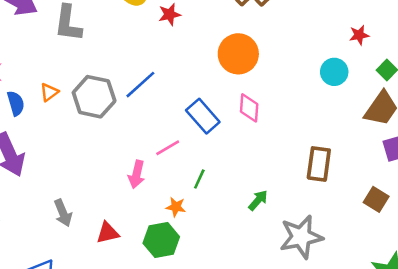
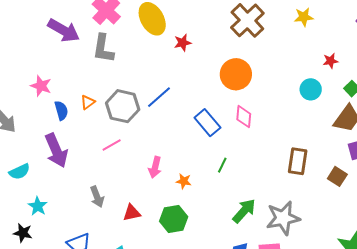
pink line: (168, 148) -> (112, 145), moved
green line: (199, 179) -> (222, 165), moved
brown square: (376, 199) -> (337, 176), moved
green arrow: (258, 200) -> (244, 211), moved, size x1.5
orange star: (176, 207) -> (184, 181), moved

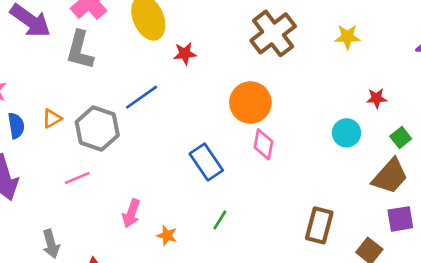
blue line: (159, 97) -> (142, 97), moved
pink diamond: (244, 117) -> (263, 144), moved

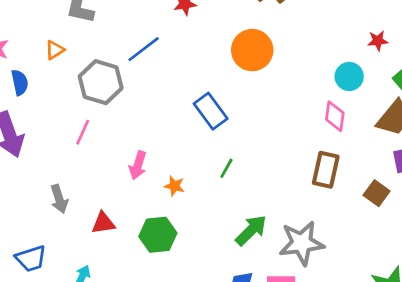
orange triangle: (52, 118) -> (55, 50), moved
pink diamond: (263, 144) -> (335, 116), moved
pink line: (77, 178) -> (83, 132), turned -40

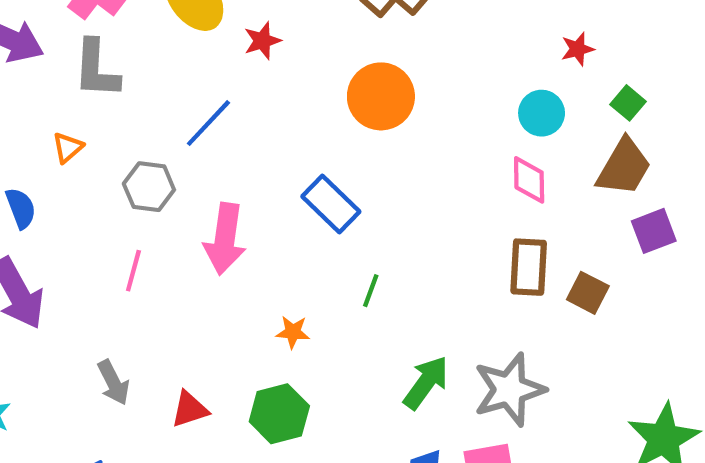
gray hexagon: (101, 82) -> (149, 187), size x0.7
pink arrow: (138, 165) -> (225, 239), moved, size x1.5
brown square: (377, 193) -> (588, 293), moved

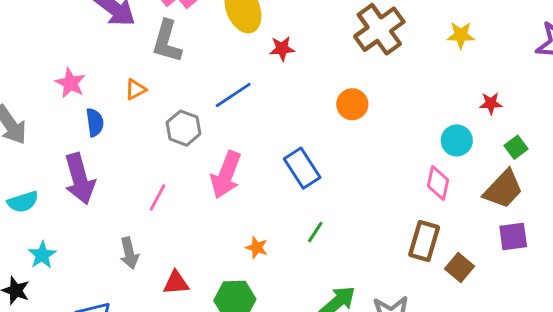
orange circle: (381, 96) -> (352, 104), size x0.7
pink line: (133, 271) -> (158, 197), moved

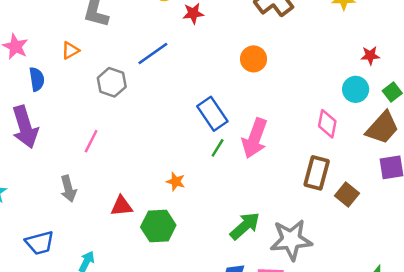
cyan circle: (457, 140) -> (356, 89), moved
pink arrow: (226, 175) -> (255, 138), moved
green line: (315, 232) -> (218, 148), moved
red triangle: (176, 283) -> (122, 206), moved

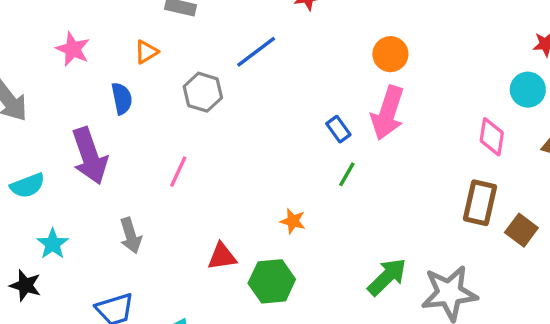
blue semicircle: (37, 79) -> (122, 99), moved
blue rectangle: (212, 114) -> (338, 129), size x0.6
pink arrow: (255, 138) -> (388, 113), moved
gray arrow: (68, 189) -> (131, 236), moved

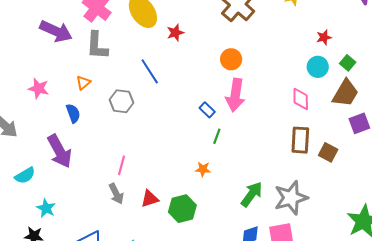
blue line: (256, 52) -> (150, 71), turned -76
pink line: (178, 172) -> (122, 165), moved
orange star: (293, 221) -> (203, 169), moved
gray arrow: (131, 236) -> (116, 194), moved

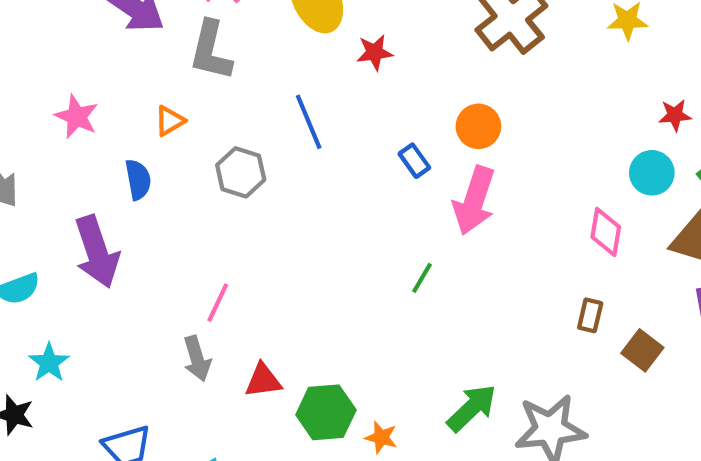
blue rectangle: (207, 110) -> (414, 161), moved
brown rectangle: (300, 140) -> (590, 315), size x0.6
orange star: (203, 169) -> (381, 437), moved

